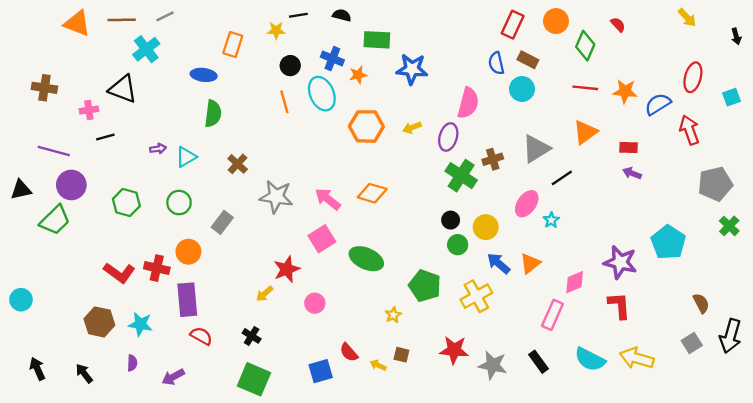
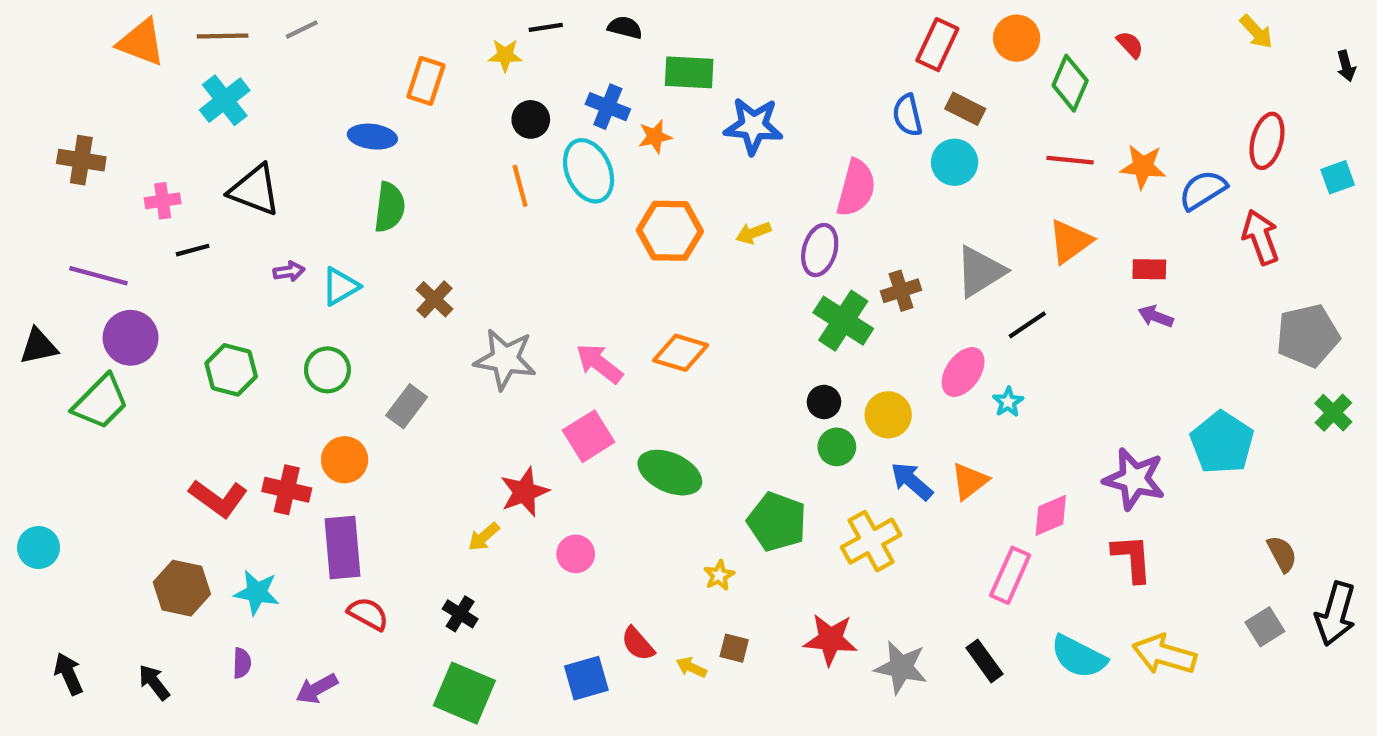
cyan cross: (146, 49) -> (225, 100), moved
black triangle: (123, 89) -> (255, 190), moved

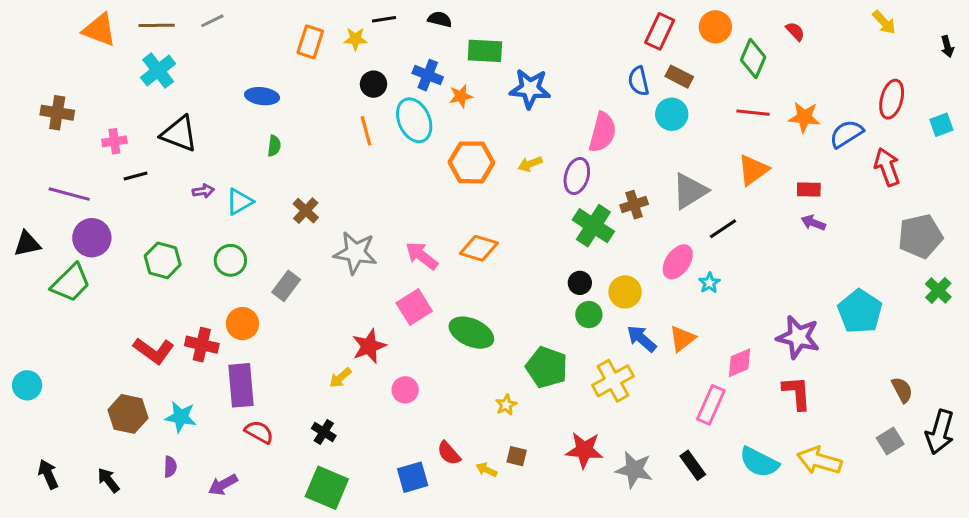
orange rectangle: (426, 81) -> (310, 42), moved
green semicircle: (390, 207) -> (274, 146), size x0.6

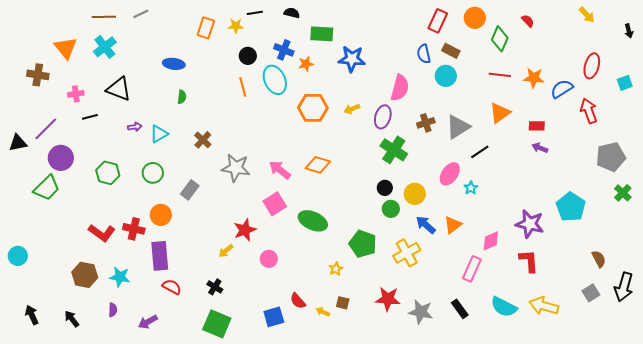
orange triangle: (99, 30) -> (66, 48), moved, turned 30
purple line: (69, 194) -> (46, 129), turned -60
brown cross: (634, 205) -> (426, 123), moved
black triangle: (27, 244) -> (18, 143), moved

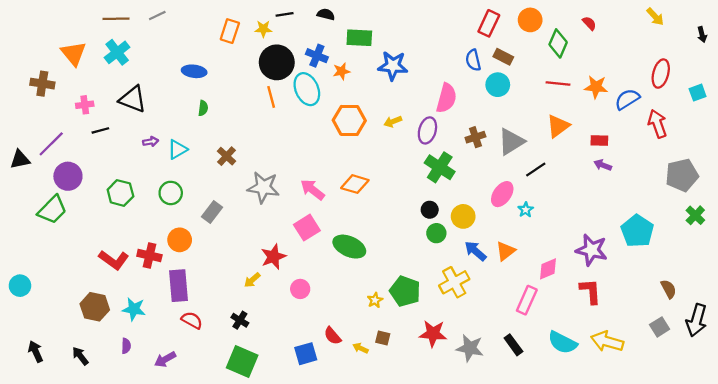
black circle: (248, 56) -> (277, 62), size x1.8
green pentagon: (363, 244) -> (405, 291), moved

